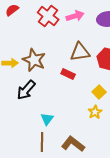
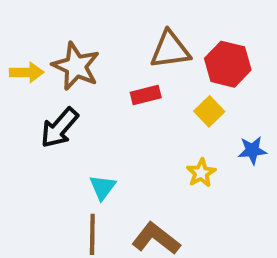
red rectangle: (68, 74) -> (146, 95), turned -40
yellow square: (99, 92) -> (209, 111), moved

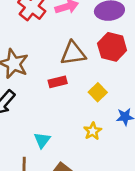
red hexagon: (228, 64) -> (112, 47), moved
cyan triangle: (103, 187) -> (42, 140), moved

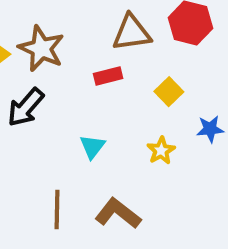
cyan triangle: (42, 140) -> (92, 147), moved

